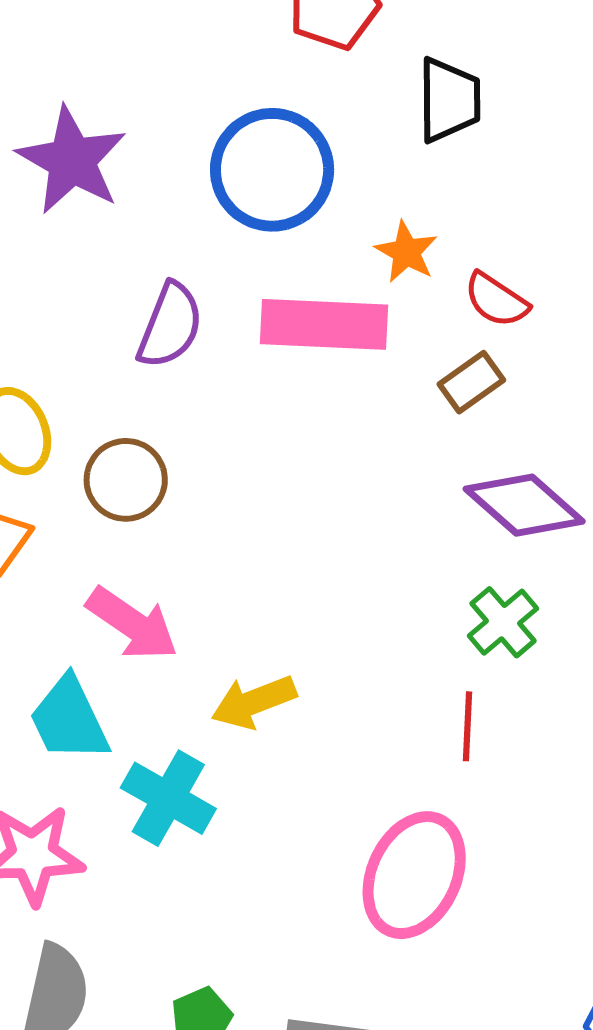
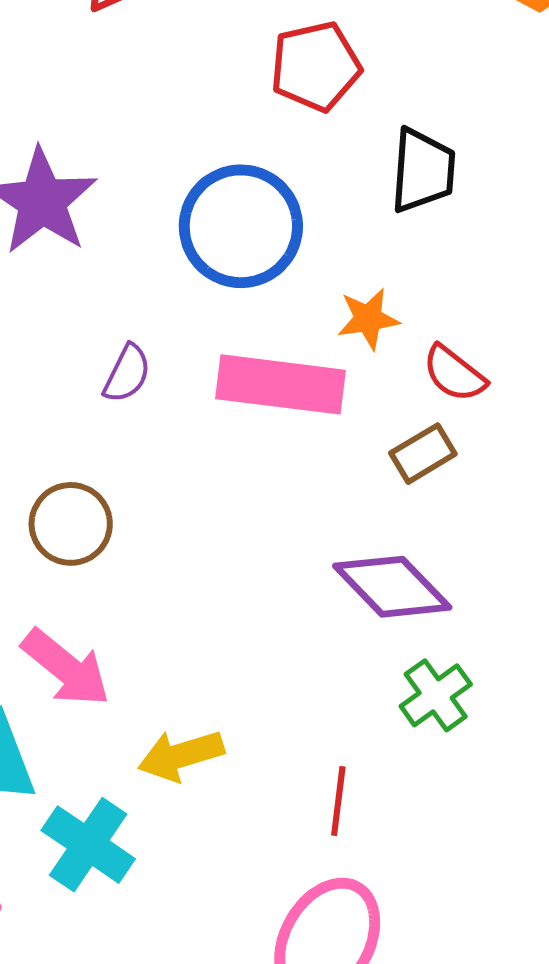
orange star: (406, 252) -> (368, 319), turned 30
purple semicircle: (170, 326) -> (127, 374), size x0.7
purple diamond: (524, 505) -> (392, 587), moved
red line: (468, 726) -> (338, 801), moved

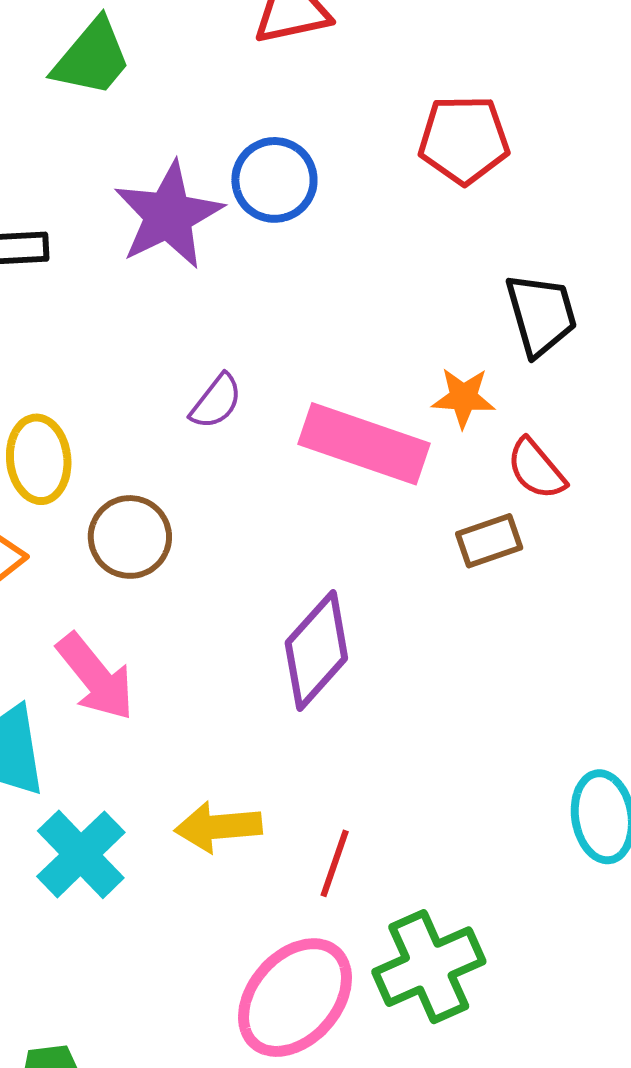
black trapezoid: (423, 171) -> (541, 314), moved, turned -32
blue circle: (241, 226) -> (274, 180), moved, size x0.7
purple diamond: (392, 587) -> (316, 651), moved, turned 74
green cross: (436, 695) -> (429, 967), moved, size x1.5
yellow arrow: (181, 755) -> (218, 827), moved

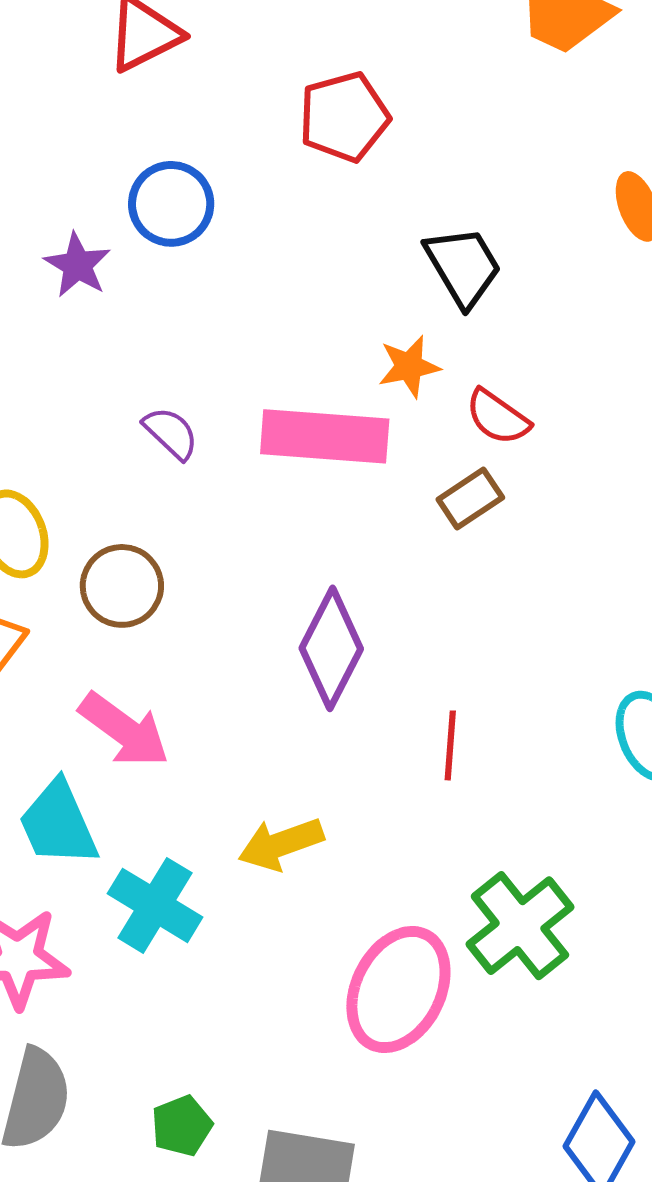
purple star: (168, 215) -> (77, 265), size x0.6
purple semicircle: (216, 401) -> (171, 433), turned -70
red line: (335, 863) -> (450, 745), moved

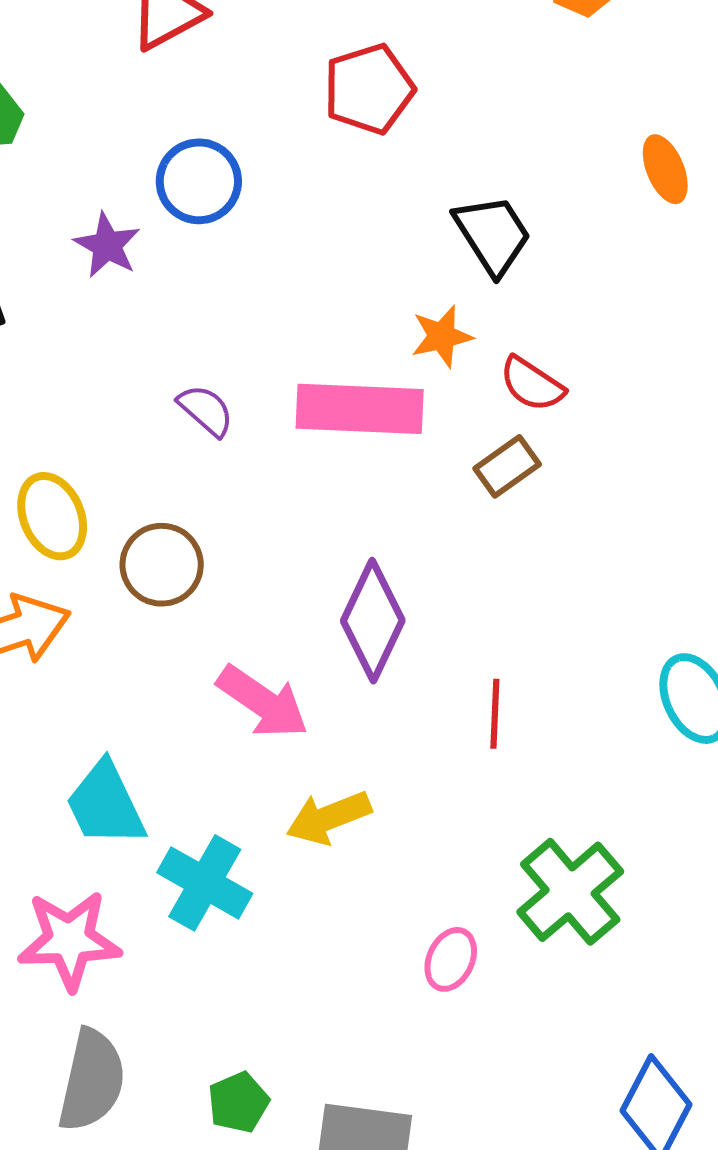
pink arrow: (124, 730) -> (263, 702), moved
pink ellipse: (398, 990) -> (451, 959), size x0.5

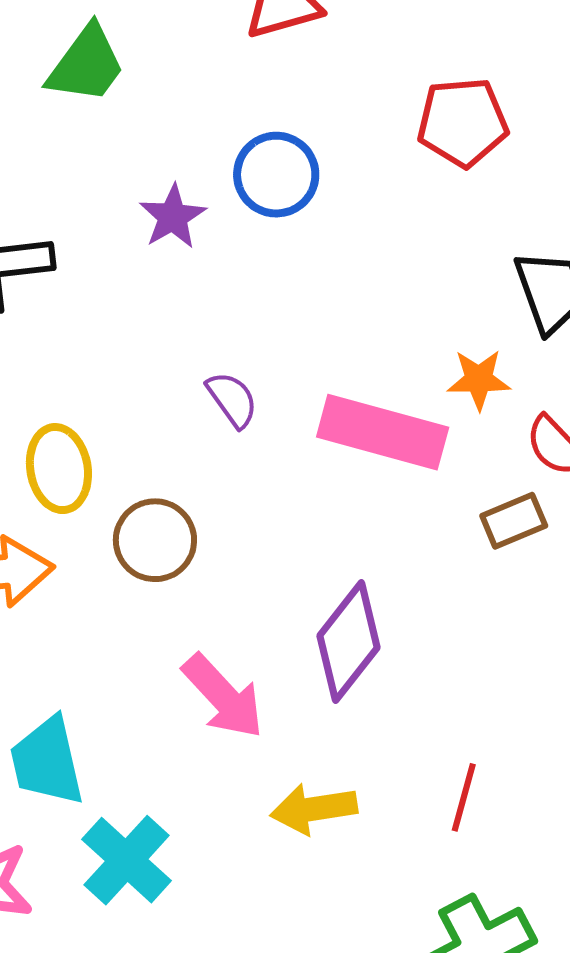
red line: (495, 714) -> (464, 797), moved
yellow arrow: (329, 818) -> (314, 809), moved

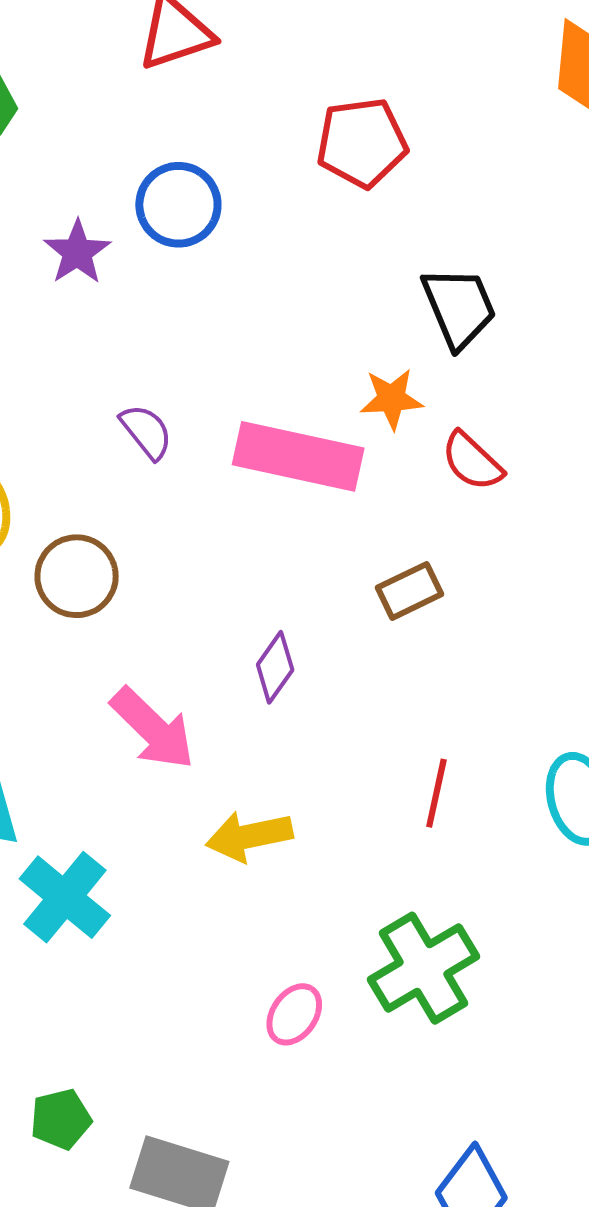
brown rectangle: (514, 521) -> (409, 591), moved
purple diamond: (348, 642) -> (275, 667), size x0.6
red line: (464, 797) -> (436, 793), moved

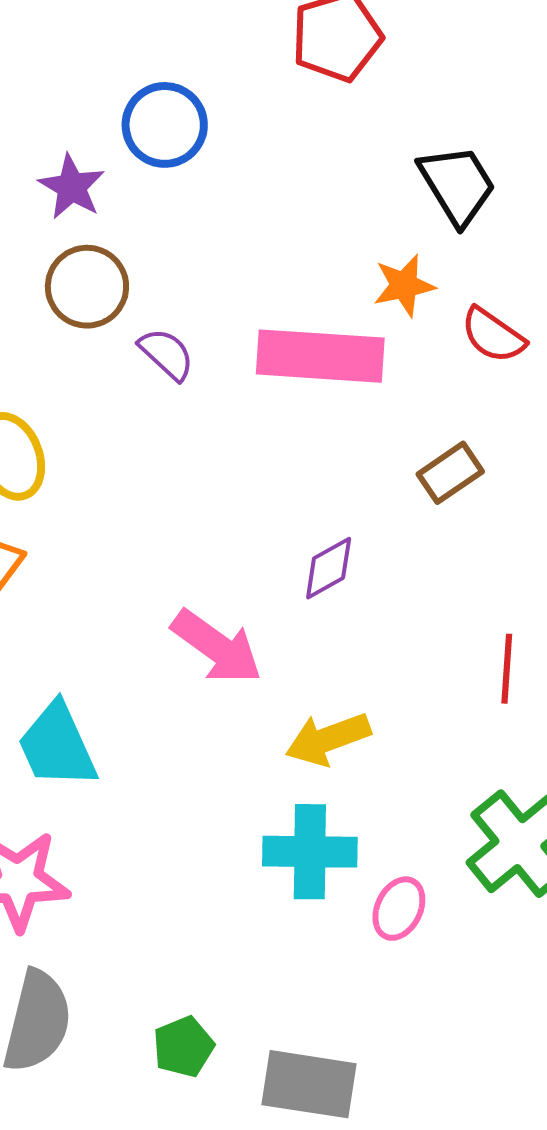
brown circle: (77, 576) -> (87, 287), moved
purple diamond: (275, 667) -> (329, 568), turned 34
cyan cross: (65, 897) -> (310, 852), moved, turned -30

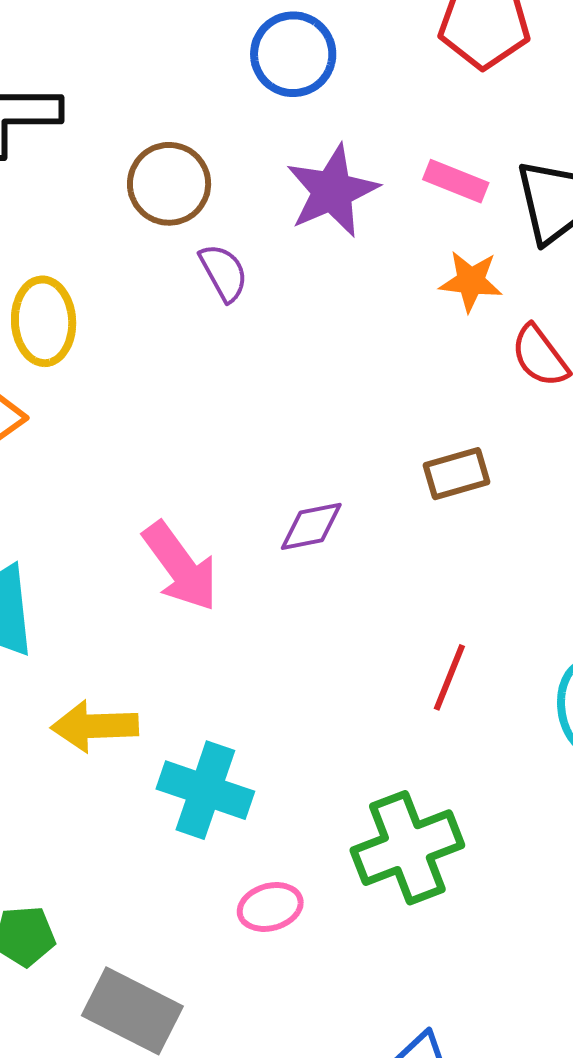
purple star: (72, 187) -> (332, 191), moved, size x1.4
pink rectangle: (320, 356) -> (456, 181), moved, size x0.5
yellow arrow: (328, 739) -> (95, 726), moved
pink ellipse: (399, 909) -> (270, 907), moved, turned 30

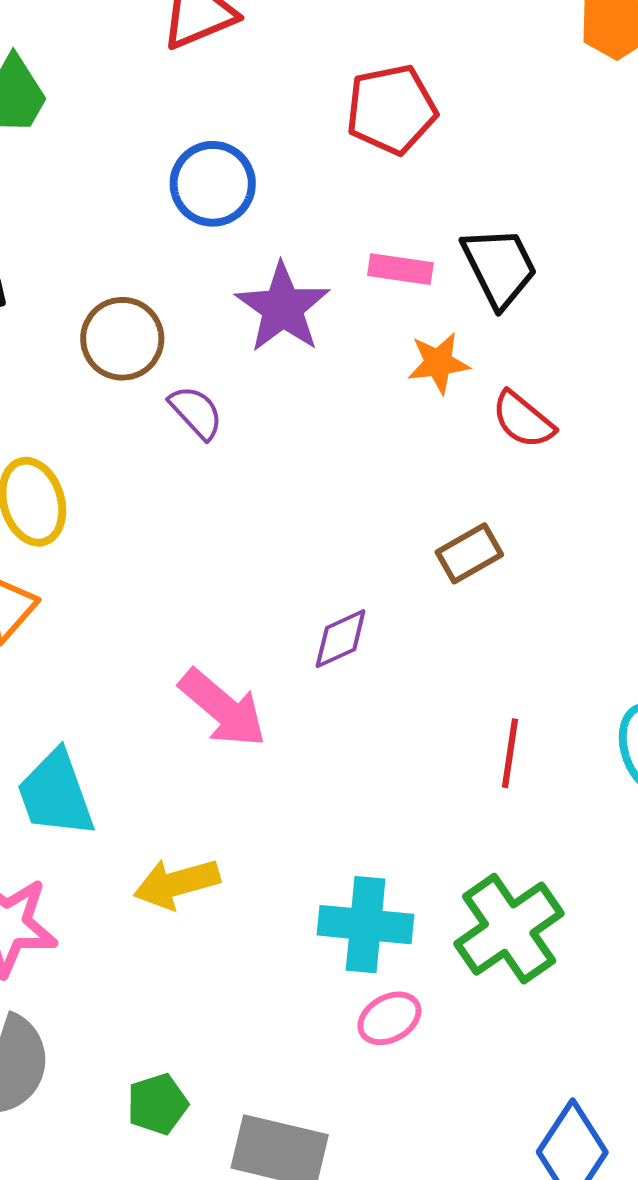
cyan cross: (205, 790) -> (366, 925), moved

